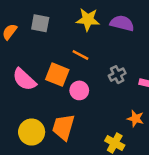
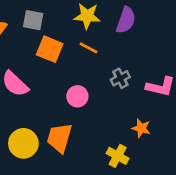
purple semicircle: (122, 23) -> (126, 20), turned 95
orange line: (80, 55) -> (88, 48), moved
orange square: (57, 75) -> (50, 49), moved

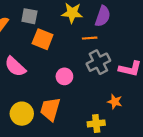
orange line: (88, 48) -> (90, 38), moved, turned -32
gray cross: (120, 78) -> (98, 62), size x1.5
yellow cross: (118, 156) -> (96, 123), turned -35

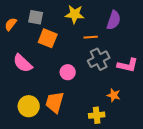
purple semicircle: (103, 16) -> (114, 20), moved

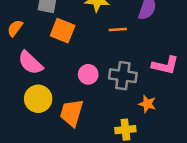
orange semicircle: (11, 24) -> (15, 28), moved
gray cross: (99, 59) -> (123, 76), moved, turned 35
yellow circle: (29, 106) -> (38, 99), moved

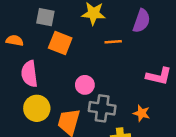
orange semicircle: (15, 28) -> (15, 41), turned 63
pink semicircle: (30, 63) -> (29, 74), turned 40
gray cross: (123, 76) -> (102, 108), moved

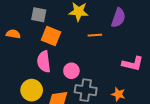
pink semicircle: (29, 74) -> (44, 62), moved

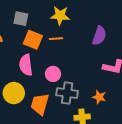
purple semicircle: (118, 18) -> (99, 36), moved
orange line: (95, 35) -> (56, 39), moved

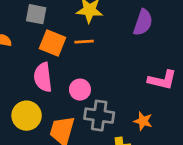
purple semicircle: (99, 36) -> (143, 22), moved

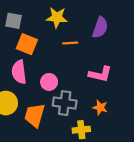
orange line: (84, 42) -> (70, 43), moved
pink L-shape: (162, 80) -> (100, 74), moved

